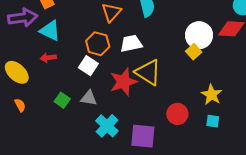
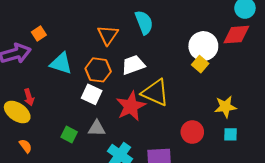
cyan triangle: (50, 31) -> (61, 63), moved
red arrow: (48, 58) -> (29, 97), moved, turned -91
yellow star: (212, 95) -> (225, 107), turned -30

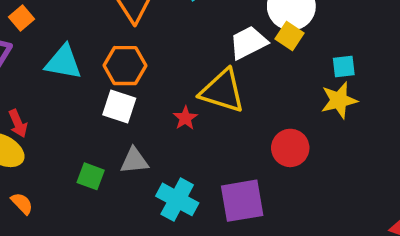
white trapezoid: (133, 65) -> (248, 43), moved
red star: (131, 106) -> (185, 118), size x0.5
cyan square: (230, 134) -> (344, 66), moved

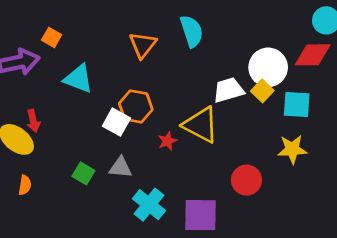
orange square: (22, 18) -> (52, 37), turned -30
orange hexagon: (125, 66) -> (136, 106), moved
cyan square: (344, 66) -> (297, 104), moved, size x1.5
orange semicircle: (22, 203) -> (25, 185), turned 42

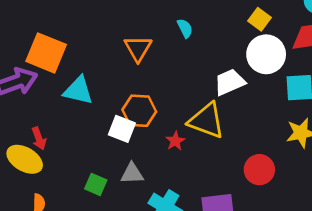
cyan semicircle: (192, 31) -> (185, 28), size x0.6
orange square: (52, 37) -> (46, 53), size x2.0
yellow square: (262, 91) -> (260, 19), moved

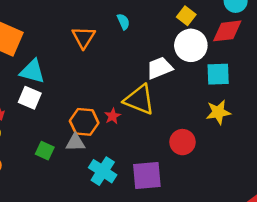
orange hexagon: (139, 111) -> (84, 122), moved
white square: (122, 129) -> (30, 98), moved

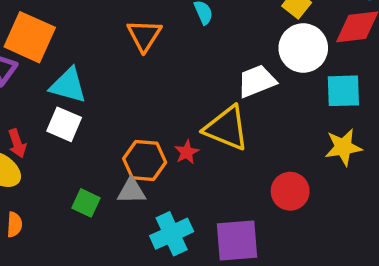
cyan cross: (103, 171) -> (172, 234), turned 32

